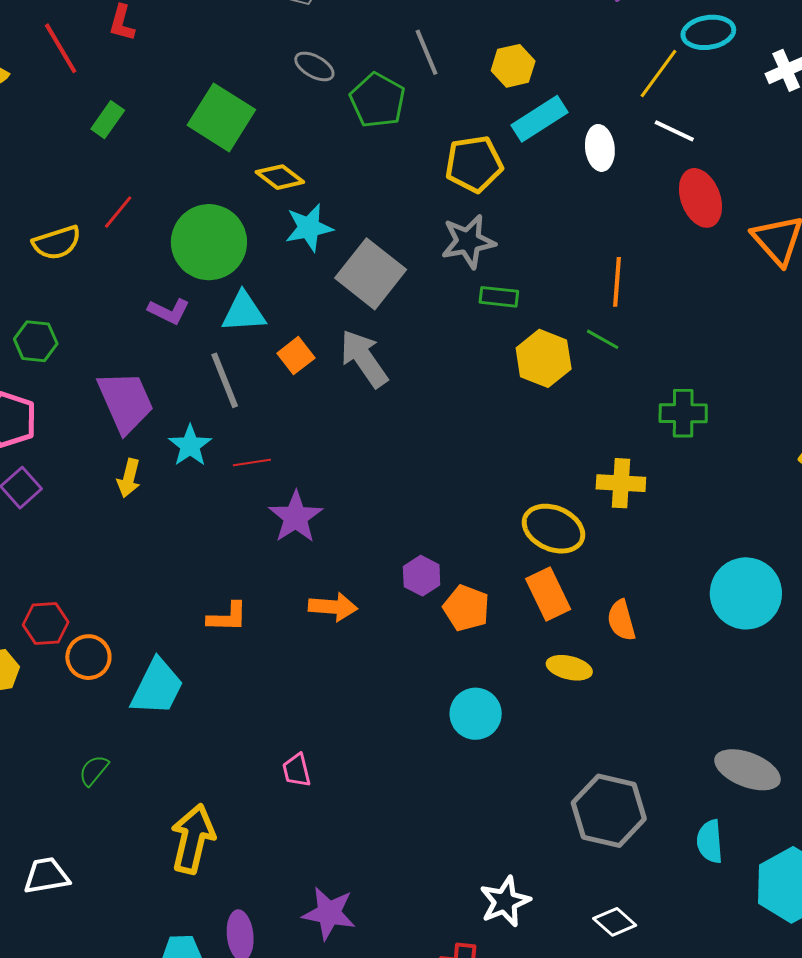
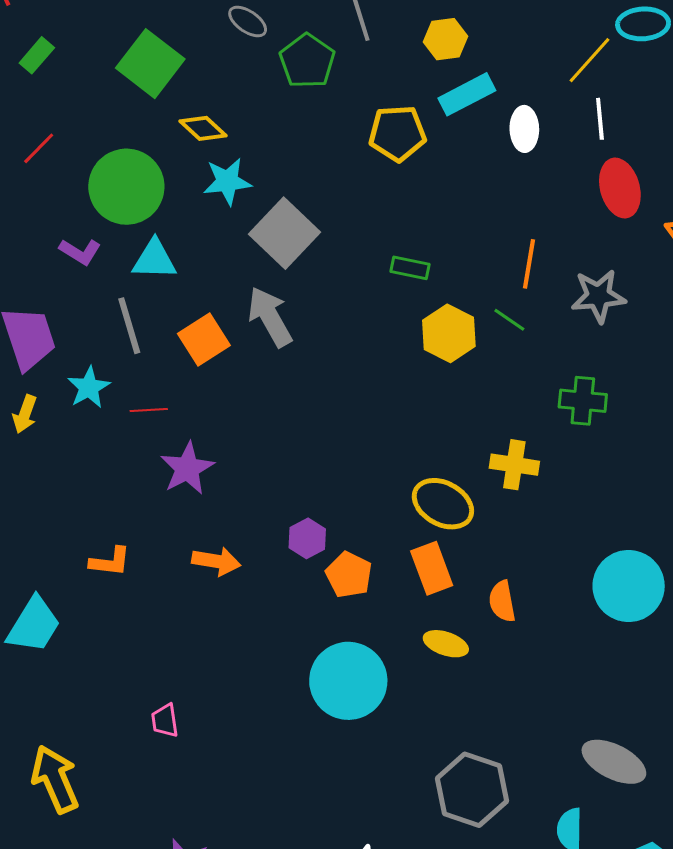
white line: (674, 131) -> (600, 119), turned 54
gray star: (468, 241) -> (598, 296), moved
orange square: (296, 356) -> (204, 340), moved, size x1.4
cyan circle: (476, 714) -> (348, 681), size x1.5
yellow arrow: (193, 839) -> (55, 779), turned -42

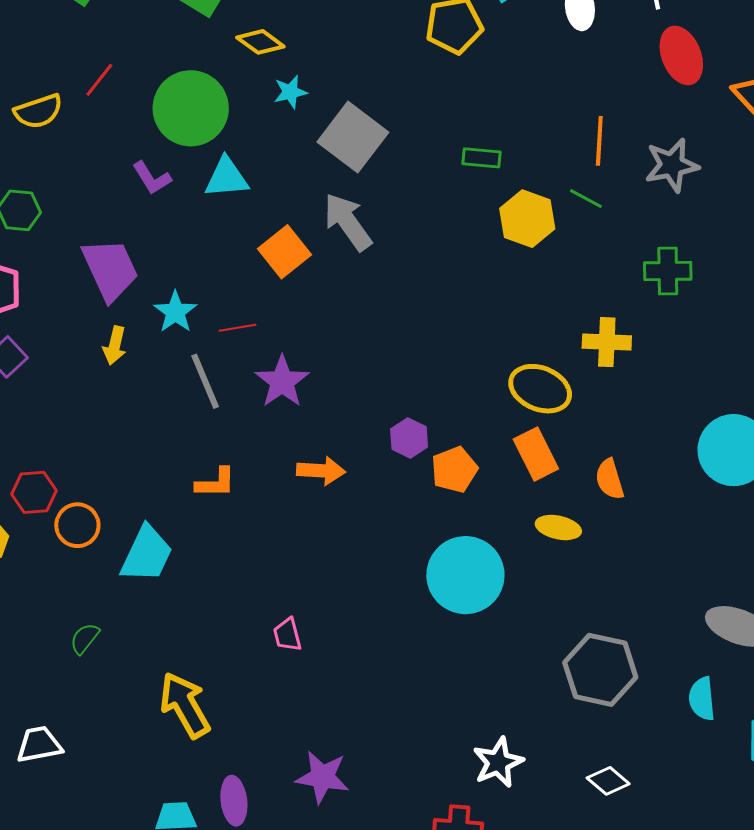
cyan star: (227, 181) -> (290, 92), size x0.7
purple L-shape: (80, 252) -> (152, 178), turned 33
gray line: (129, 326) -> (205, 381), moved
orange pentagon: (349, 575) -> (454, 470), turned 30

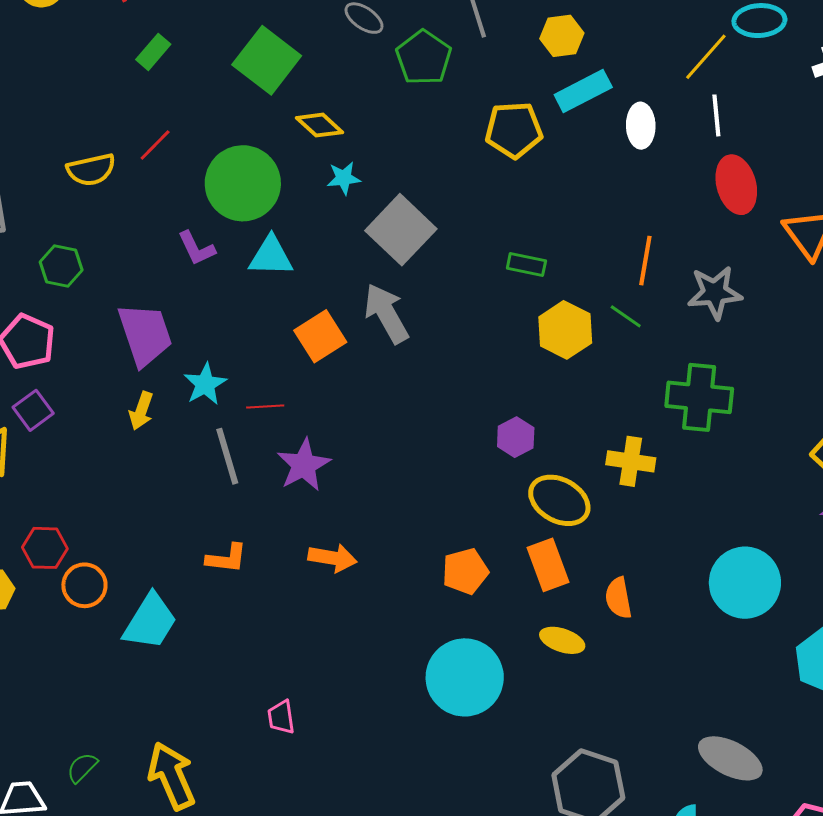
green cross: (668, 271) -> (699, 397), size x1.4
purple hexagon: (409, 438) -> (516, 437), moved
green semicircle: (85, 638) -> (82, 768), moved

